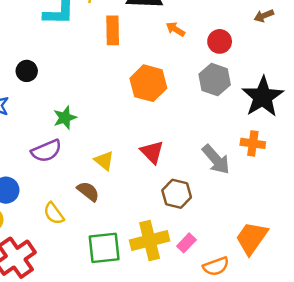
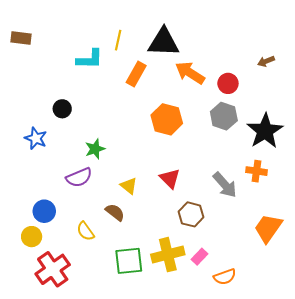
orange arrow: (175, 29) -> (190, 73), size x1.8
orange rectangle: (113, 30) -> (136, 74), turned 30
orange trapezoid: (252, 238) -> (268, 228), moved

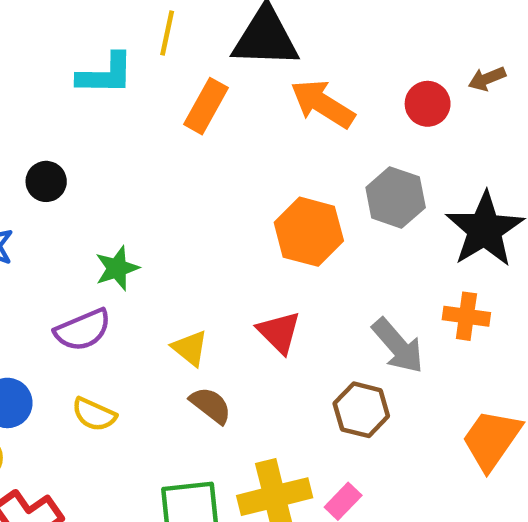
red circle: (228, 83) -> (428, 104), moved
orange hexagon: (167, 119) -> (309, 232), moved
brown semicircle: (115, 212) -> (211, 405), moved
brown hexagon: (191, 214) -> (361, 410), moved
yellow semicircle: (85, 231) -> (94, 414), moved, turned -30

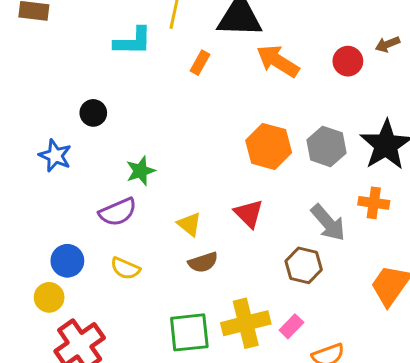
orange rectangle: (206, 106) -> (200, 63), size x0.7
gray hexagon: (396, 197) -> (327, 146), moved
brown semicircle: (211, 405) -> (203, 262), turned 124

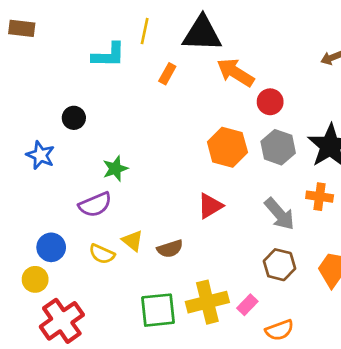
red circle: (348, 61) -> (270, 102), moved
red triangle: (249, 214) -> (210, 206), turned 44
yellow triangle: (189, 224) -> (133, 241), moved
brown hexagon: (304, 265) -> (279, 265), moved

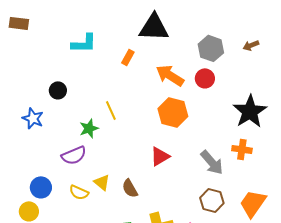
yellow line: (145, 31) -> (111, 110), moved, turned -36
orange arrow: (235, 72) -> (170, 75), moved
gray hexagon: (278, 147) -> (211, 48), moved
brown semicircle: (170, 249) -> (130, 188), turned 78

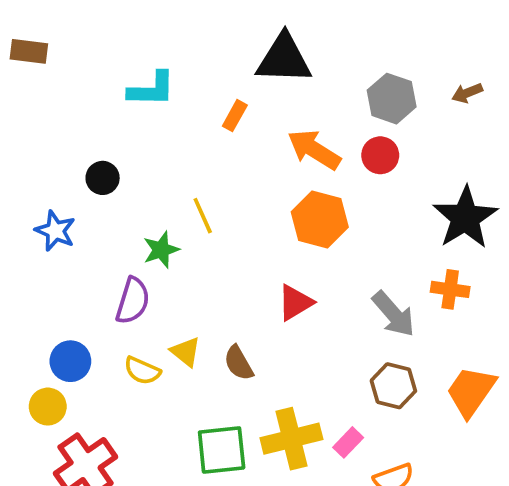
purple semicircle: (74, 155) -> (133, 301), turned -50

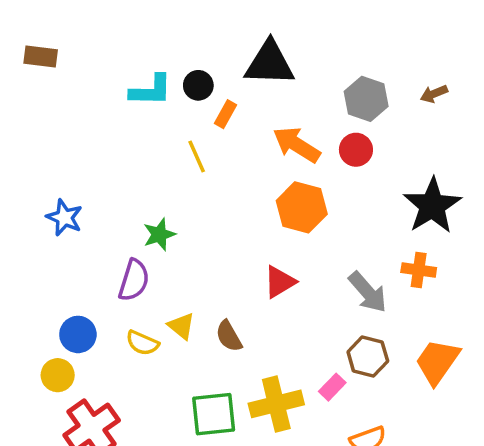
black circle: (103, 178) -> (198, 85), moved
yellow line: (203, 216) -> (197, 157), moved
pink rectangle: (348, 442) -> (332, 387), moved

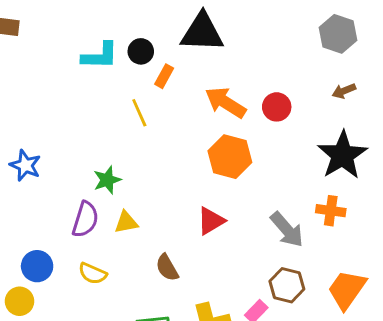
brown arrow: (434, 94) -> (344, 91), moved
gray hexagon: (366, 99) -> (338, 34), moved
yellow triangle: (181, 326) -> (126, 222), moved, turned -50

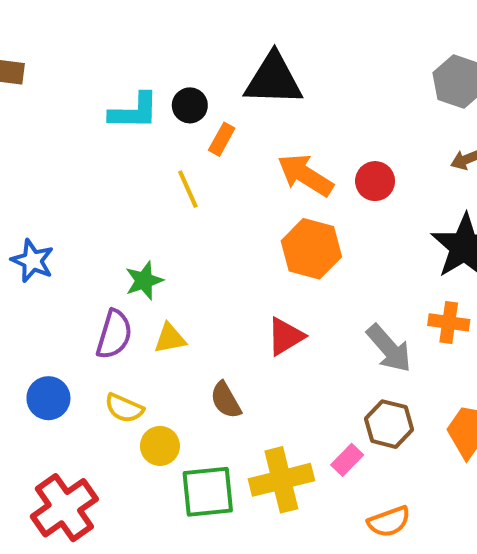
yellow circle: (20, 301) -> (160, 446), moved

